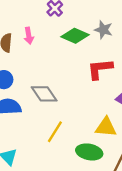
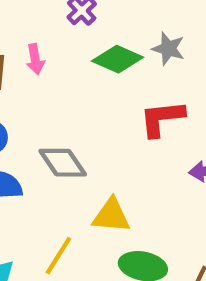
yellow triangle: (106, 127) -> (111, 215), moved
yellow line: (55, 132) -> (58, 256), moved

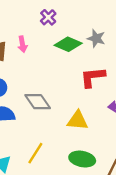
yellow triangle: (111, 215) -> (77, 120), moved

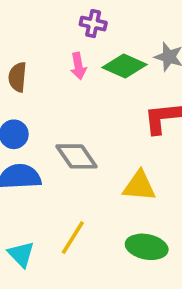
purple cross: (48, 17) -> (93, 24), turned -35
pink arrow: (22, 44) -> (78, 66), moved

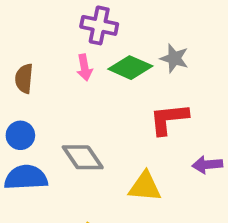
purple cross: (93, 24) -> (99, 25), size x1.4

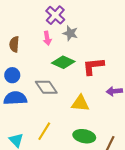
purple cross: (99, 25) -> (55, 15), turned 30
gray star: (174, 58) -> (70, 33), moved
green diamond: (130, 68) -> (63, 62), moved

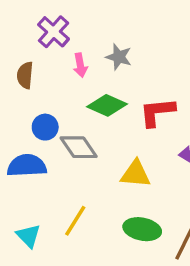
purple cross: (55, 15) -> (54, 32), moved
blue circle: (12, 75) -> (45, 127), moved

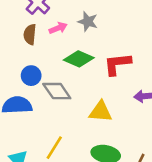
pink arrow: (80, 65) -> (58, 28), turned -102
brown semicircle: (25, 75) -> (30, 34), moved

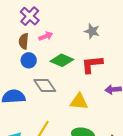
gray star: (88, 22) -> (92, 31), moved
blue circle: (31, 76) -> (29, 60), moved

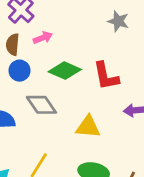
gray star: (92, 31) -> (118, 21), moved
red L-shape: (92, 64) -> (106, 76), turned -95

